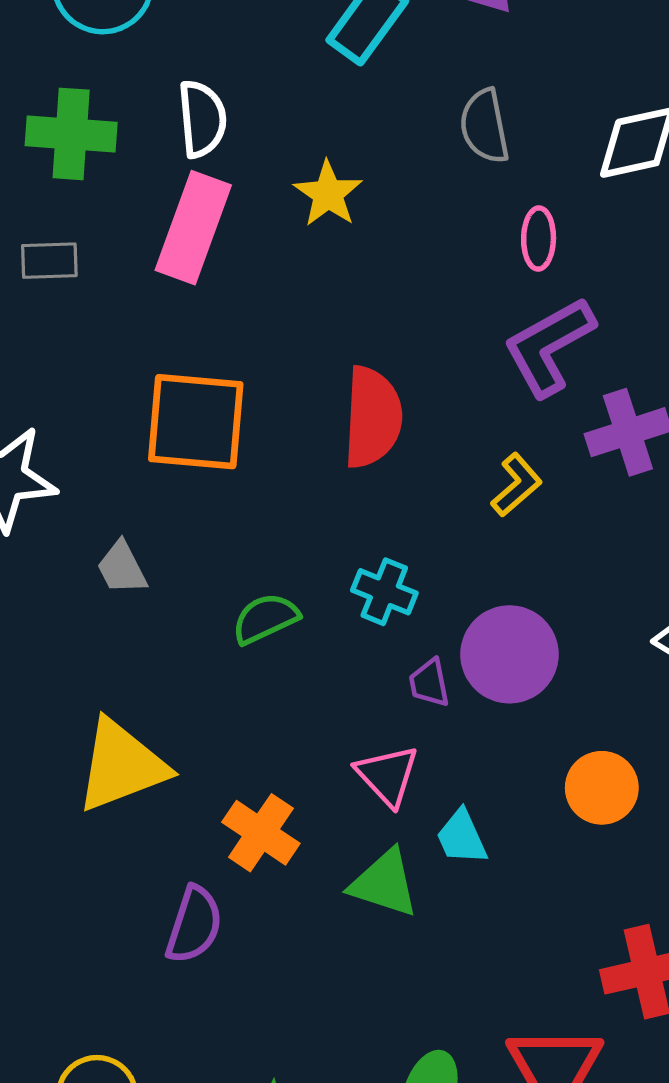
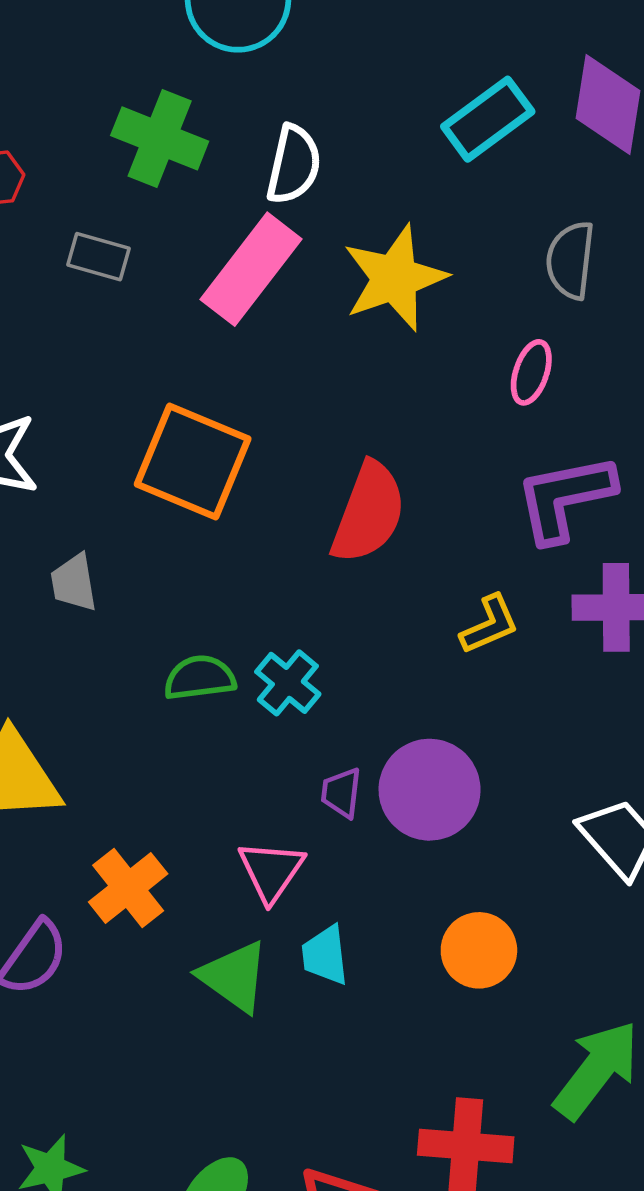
yellow star: (328, 194) -> (395, 278), size x1.5
pink ellipse: (539, 238) -> (531, 372), moved
cyan cross: (384, 592) -> (288, 683), moved

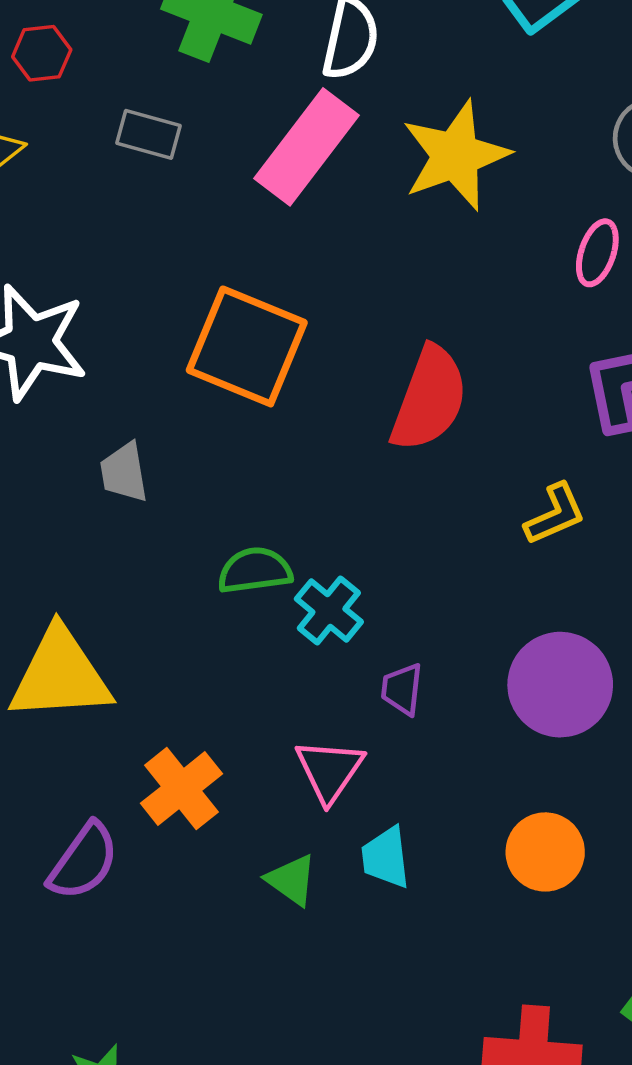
cyan cross: (288, 683) -> (329, 610), moved
purple circle: (430, 790) -> (560, 685), moved
green triangle: (234, 976) -> (292, 880), size x0.7

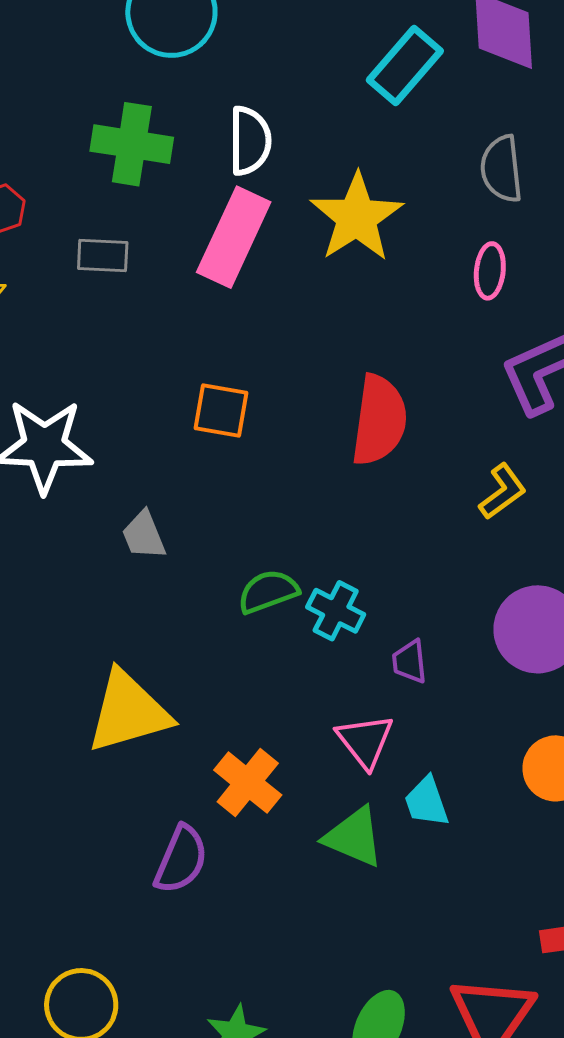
orange square: (247, 346) -> (221, 410), size x0.6
green triangle: (292, 880) -> (354, 837), size x1.4

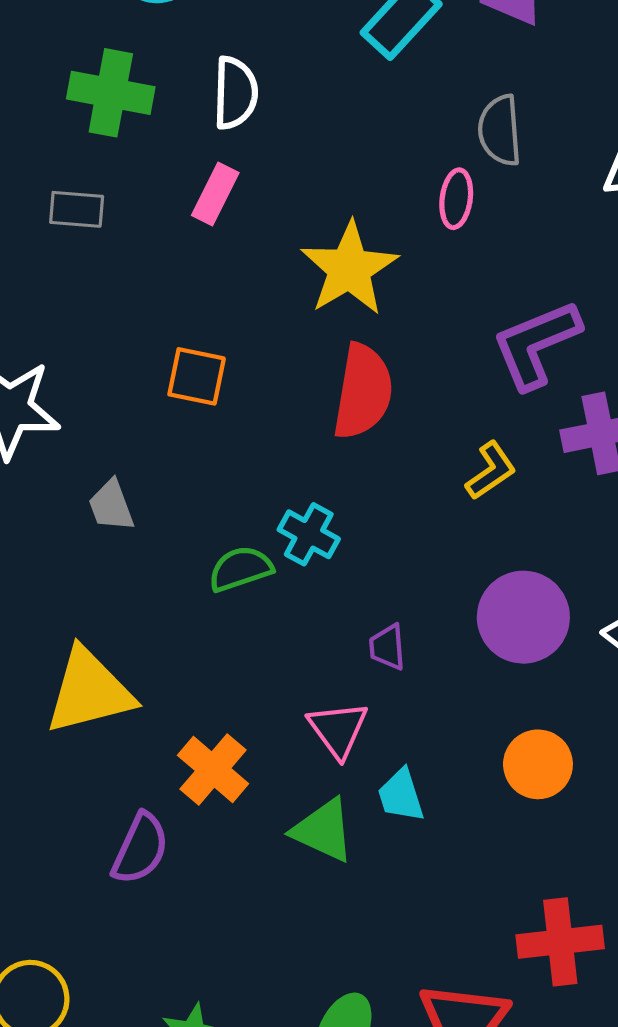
yellow star: (357, 217) -> (349, 269), moved
pink rectangle: (234, 237) -> (215, 194), size x0.6
pink ellipse: (490, 271) -> (456, 199), moved
cyan cross: (336, 611) -> (309, 534), moved

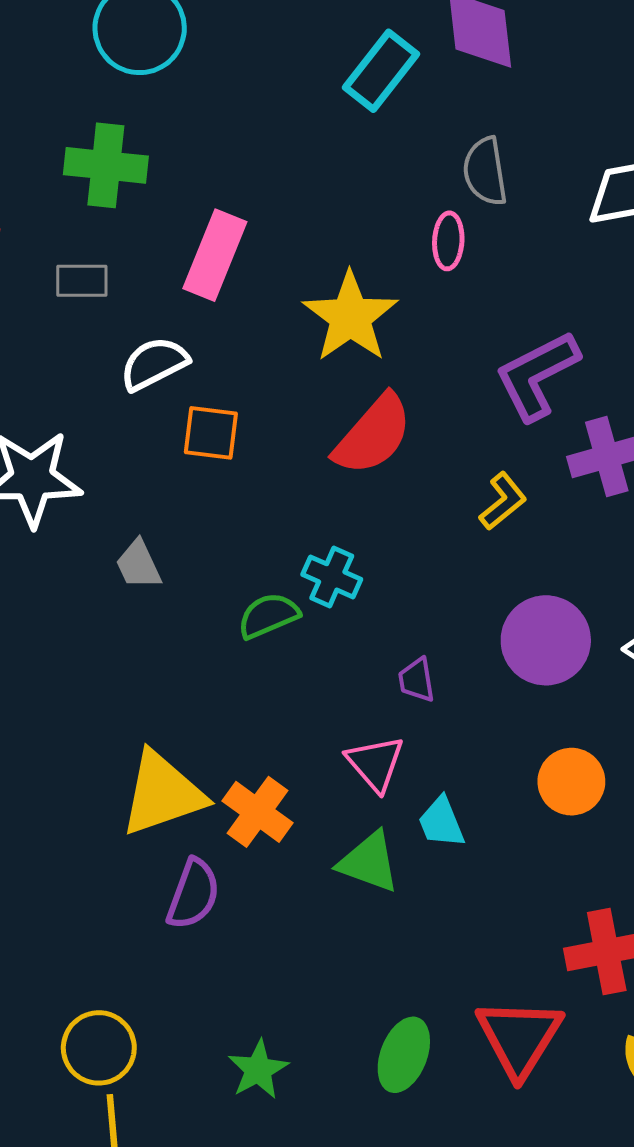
white semicircle: (235, 93) -> (154, 364), moved, turned -114
pink rectangle: (215, 194) -> (215, 255), size x1.5
red semicircle: (363, 392) -> (373, 435), turned 36
yellow triangle: (89, 691) -> (162, 794), moved

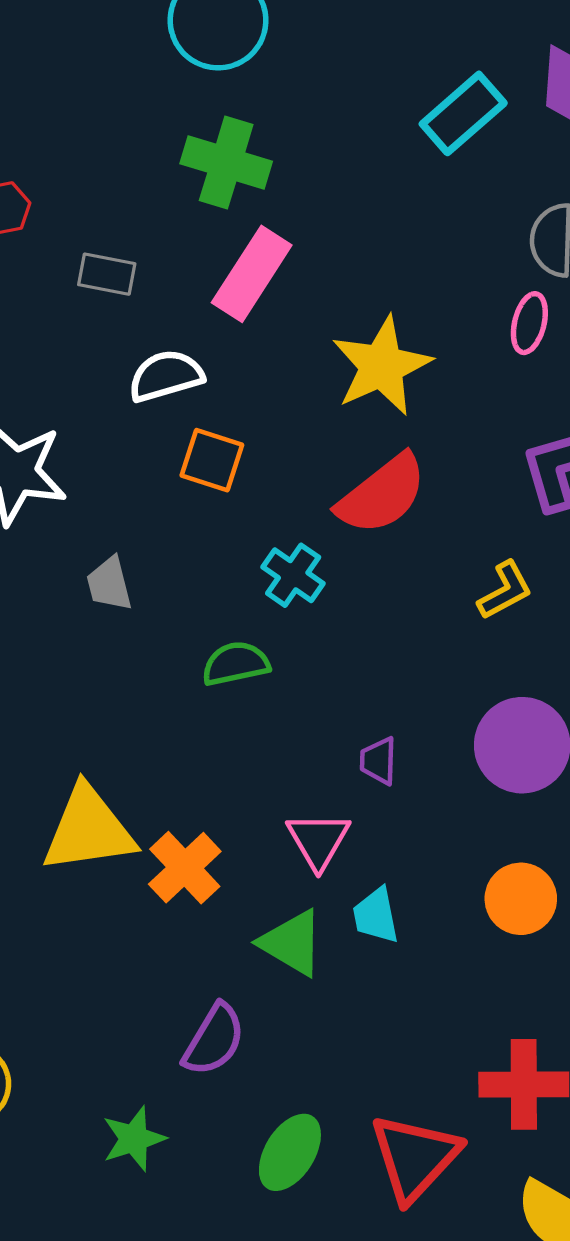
green cross: (106, 165) -> (226, 162), moved
pink ellipse: (448, 241) -> (529, 323), moved
cyan cross: (332, 577) -> (293, 575), moved
purple semicircle: (193, 894) -> (214, 1040), moved

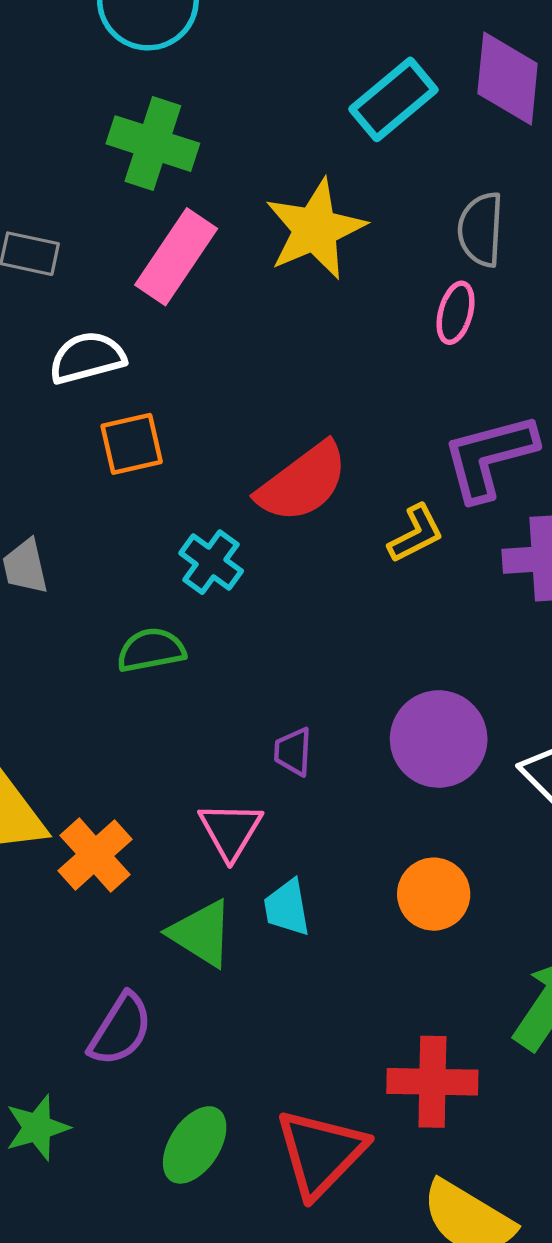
yellow star: (382, 366) -> (315, 229), moved
orange square: (212, 460) -> (132, 444), turned -32
yellow L-shape: (505, 590) -> (416, 534), moved

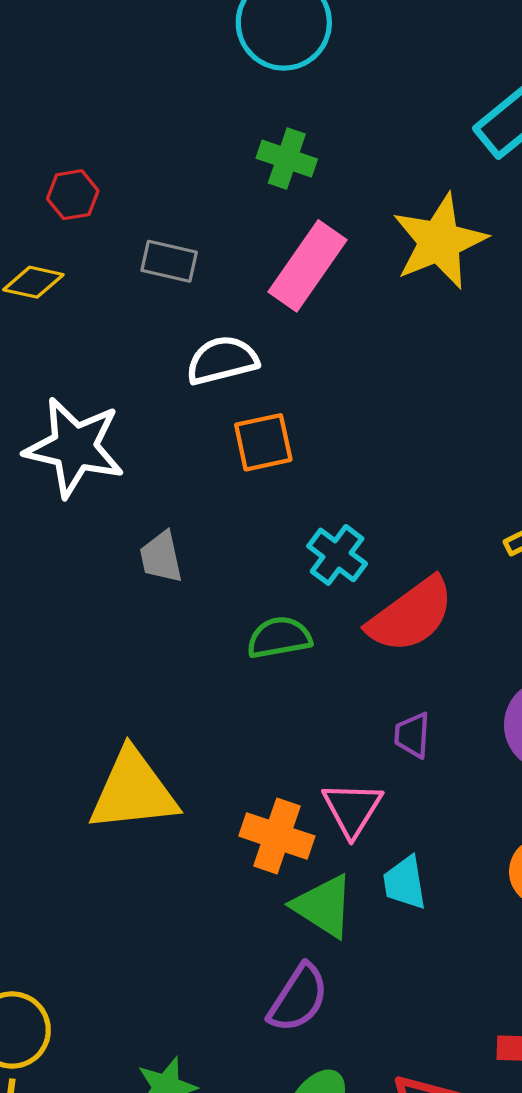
green cross: (153, 144) -> (287, 159), size x0.7
red semicircle: (303, 482) -> (411, 615), moved
orange cross: (95, 855) -> (277, 836), moved, turned -30
purple semicircle: (120, 1029) -> (298, 998), moved

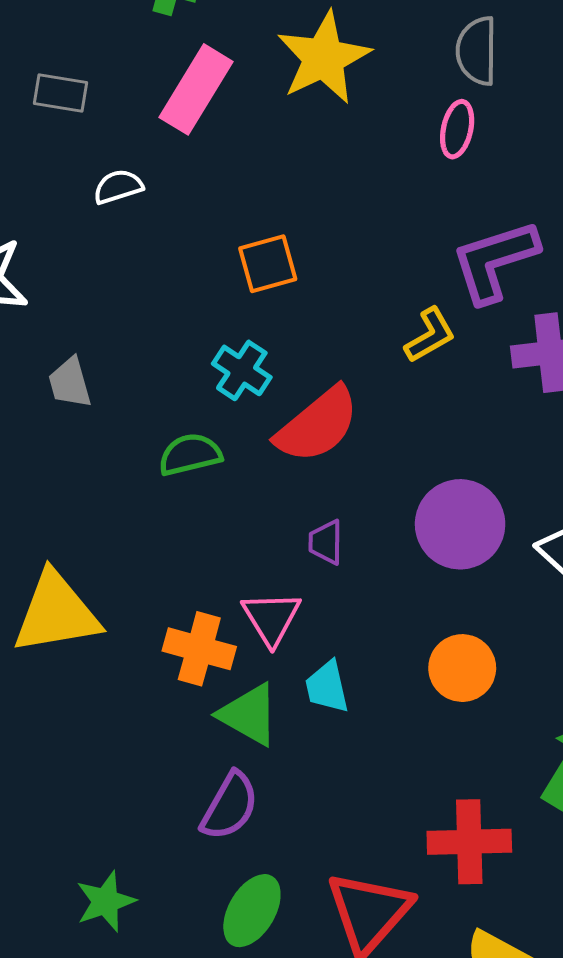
white semicircle: (222, 360) -> (118, 187), size x0.7
orange square: (263, 442) -> (268, 264), moved

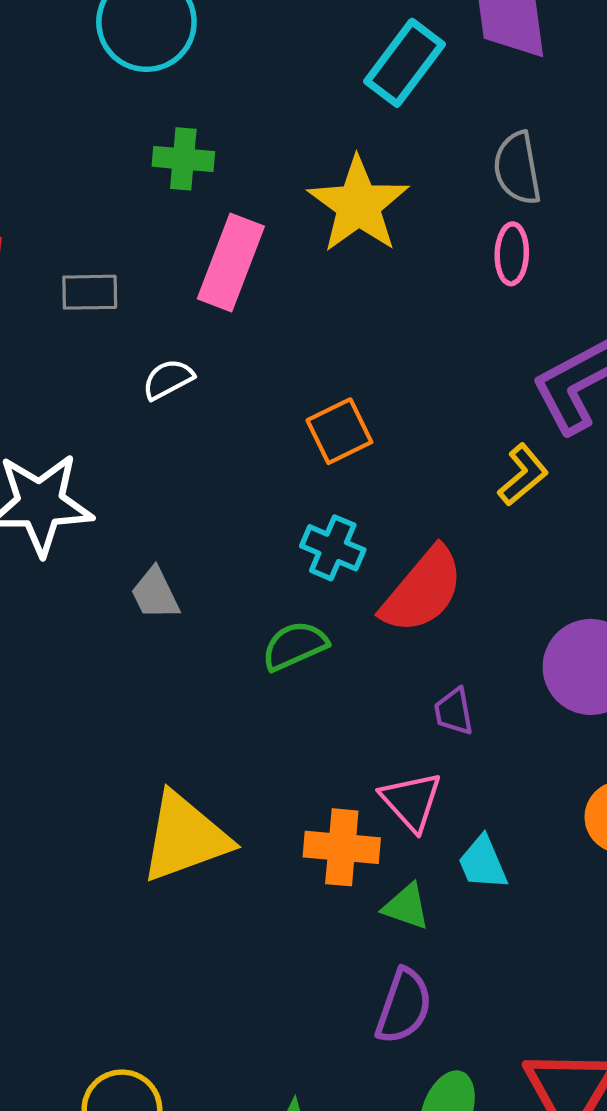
green triangle: (249, 714) -> (406, 907), size x0.7

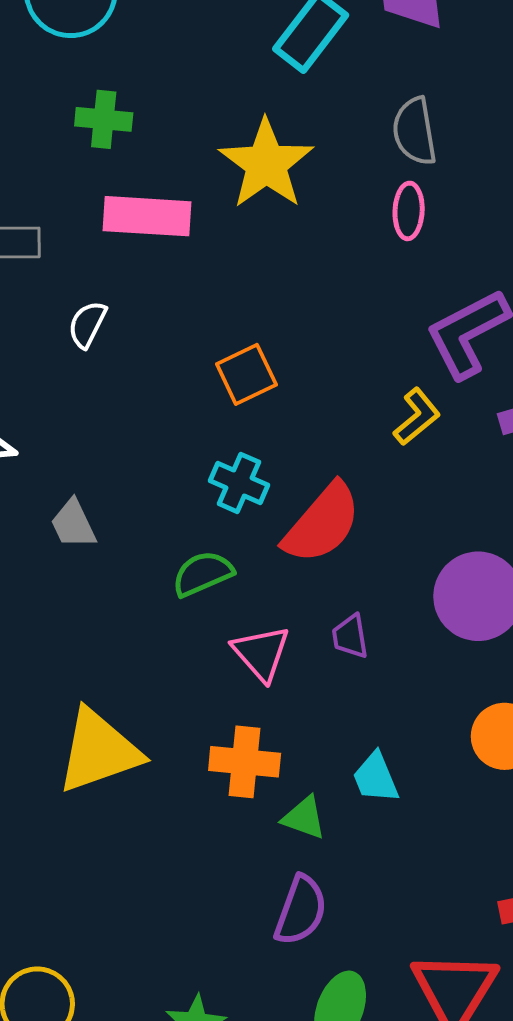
pink rectangle: (231, 262) -> (147, 216), turned 72
white semicircle: (168, 379) -> (87, 324), turned -36
pink triangle: (411, 801) -> (261, 653), moved

